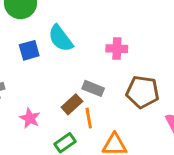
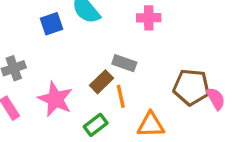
brown pentagon: (143, 92) -> (191, 87), moved
pink star: (30, 118) -> (55, 99), size x1.5

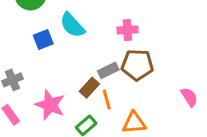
gray rectangle: (124, 63) -> (108, 70), turned -42
brown pentagon: (191, 87) -> (137, 65), moved

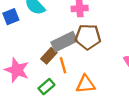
gray rectangle: (108, 70) -> (64, 42), size x1.5

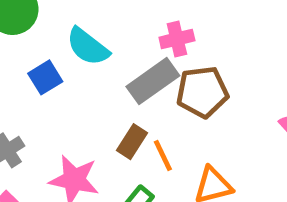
gray rectangle: (64, 42) -> (153, 81), moved

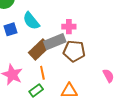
brown rectangle: (132, 142) -> (39, 49), moved, size x1.5
orange line: (163, 156) -> (42, 73), moved

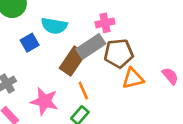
cyan semicircle: (31, 21) -> (54, 26), turned -30
orange triangle: (69, 91) -> (133, 78), moved

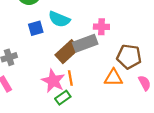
brown pentagon: (119, 53) -> (129, 57), moved
pink star: (44, 101) -> (53, 81), moved

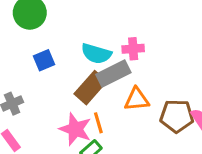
cyan semicircle: (59, 19) -> (96, 54), moved
brown pentagon: (129, 57) -> (177, 116), moved
orange triangle: (113, 78) -> (137, 99), moved

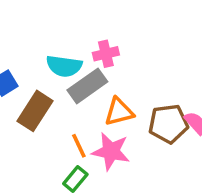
brown rectangle: (90, 88) -> (35, 111), moved
pink star: (75, 129) -> (111, 151), moved

